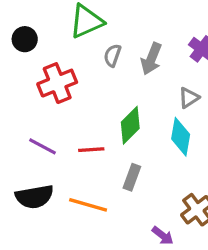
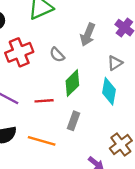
gray semicircle: (112, 55) -> (57, 55), moved, turned -63

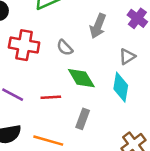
red cross: (19, 52) -> (24, 45), turned 32
green diamond: (72, 83) -> (81, 78), turned -76

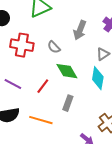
red line: (51, 97) -> (43, 86), turned -49

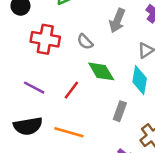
gray rectangle: (68, 103) -> (120, 111), moved

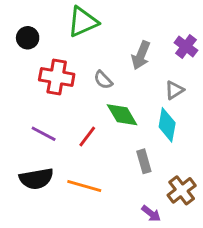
gray rectangle: (120, 111) -> (144, 161), turned -36

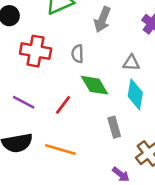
gray arrow: (141, 55) -> (102, 20), moved
gray semicircle: (103, 80) -> (78, 54), turned 42
gray triangle: (174, 90) -> (131, 63), moved, turned 36

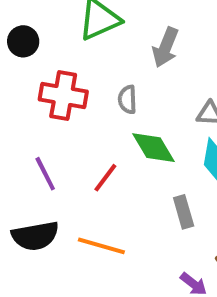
purple line: (24, 102) -> (45, 174), turned 35

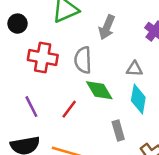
gray semicircle: (127, 100) -> (83, 60), size x1.5

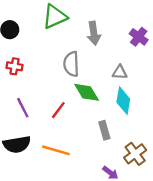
gray arrow: (107, 27) -> (94, 33), turned -30
red cross: (43, 57) -> (15, 66), moved, size x0.6

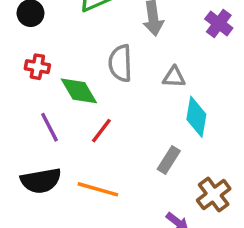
gray triangle: (120, 72) -> (174, 77), moved
green diamond: (87, 92) -> (79, 91), moved
gray rectangle: (104, 130) -> (169, 160), turned 48

